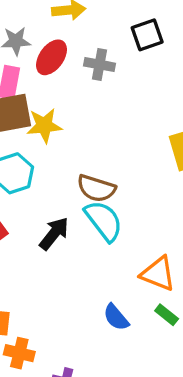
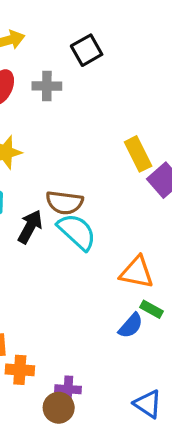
black arrow: (54, 234) -> (30, 227), moved
blue semicircle: (116, 317) -> (131, 326), moved, turned -88

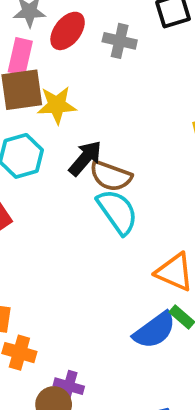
black arrow: (30, 227) -> (85, 158), moved
blue semicircle: (131, 326) -> (155, 330), size x1.4

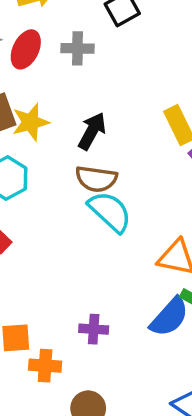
black arrow: (85, 158) -> (92, 131), moved
purple cross: (69, 386) -> (94, 329), moved

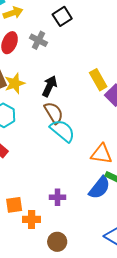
gray cross: (77, 48) -> (39, 40), turned 30
brown semicircle: (96, 179) -> (54, 113), turned -125

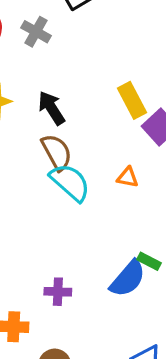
black arrow: (50, 86) -> (52, 108), turned -60
orange triangle: (101, 154) -> (128, 177), moved, size x0.6

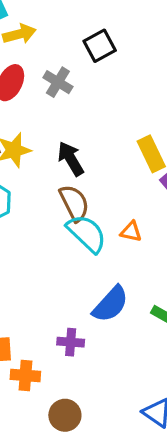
orange triangle: (128, 177) -> (131, 232), moved
blue semicircle: (128, 279) -> (111, 304), moved

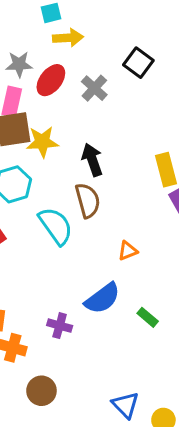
black square: (100, 46) -> (138, 63), turned -36
orange triangle: (131, 232) -> (128, 251), moved, turned -45
cyan semicircle: (87, 233) -> (56, 226), moved

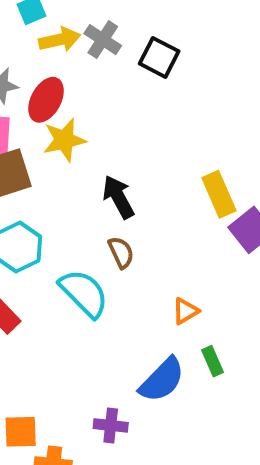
gray cross: (94, 88) -> (103, 40), moved
yellow star: (42, 142) -> (64, 140), moved
brown semicircle: (88, 200) -> (121, 252), size x0.7
green rectangle: (148, 317) -> (212, 361), moved, turned 35

